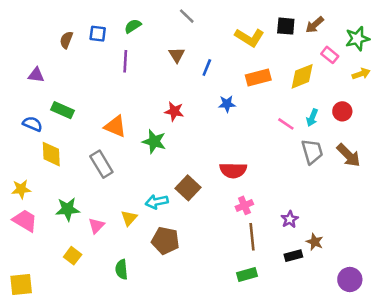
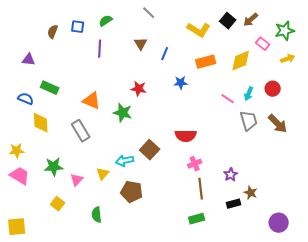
black square: (286, 26) -> (228, 21), turned 35

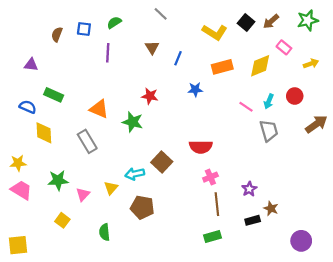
green star: (285, 31) -> (308, 20), moved
brown arrow: (278, 124) -> (316, 124), moved, turned -80

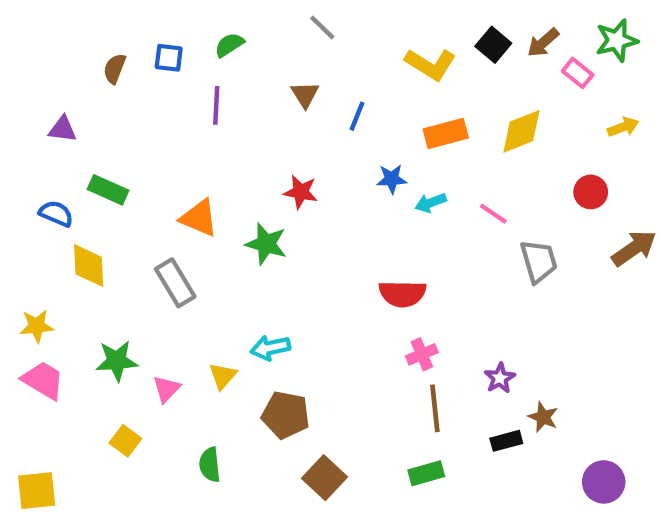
pink rectangle: (284, 47) -> (578, 73), moved
cyan arrow: (269, 101) -> (431, 203), moved, turned 48
brown square: (162, 162) -> (324, 478), moved

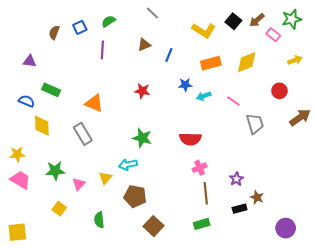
blue square: (169, 58) -> (80, 27), turned -32
brown triangle: (305, 95) -> (144, 45), turned 40
green star: (266, 244) -> (142, 138), moved

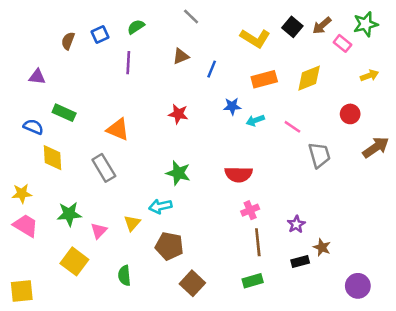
yellow square: (59, 209) -> (74, 261), size x1.5

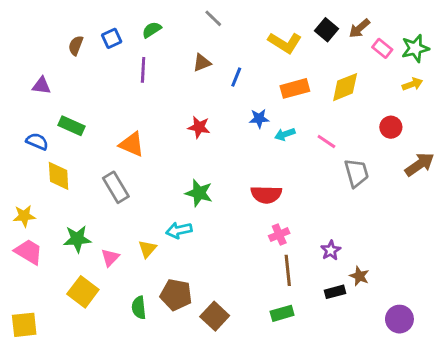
green star: (366, 24) -> (415, 48), moved
brown pentagon: (169, 246) -> (176, 295), moved

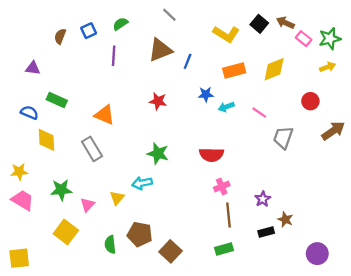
brown arrow: (359, 28) -> (285, 23), turned 66
brown triangle: (202, 63) -> (160, 50), size x1.6
gray trapezoid: (357, 173) -> (283, 138), turned -145

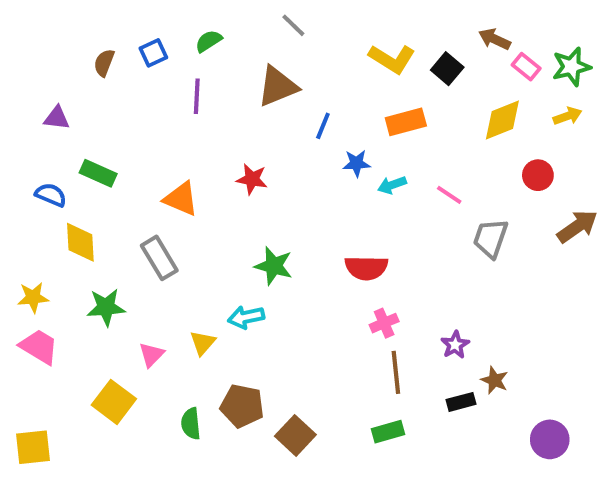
black square: (259, 24) -> (447, 69), moved
blue line: (188, 61) -> (323, 126), moved
yellow diamond: (274, 69) -> (502, 120), moved
red star: (158, 101) -> (252, 179), moved
green star: (61, 190) -> (106, 307), moved

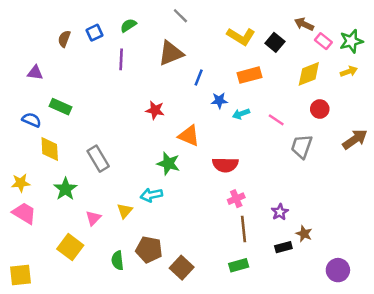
red circle: (538, 175) -> (320, 109), moved
orange triangle: (181, 199) -> (189, 136), moved
green star: (106, 307) -> (65, 189), turned -30

